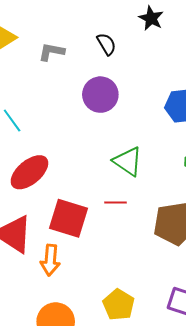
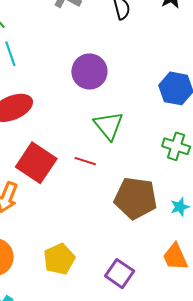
purple circle: (100, 95) -> (89, 71), moved

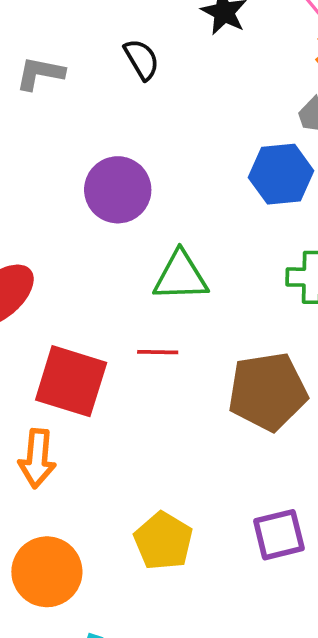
green triangle: (109, 126) -> (181, 276), turned -36
purple square: (120, 274) -> (279, 535), turned -32

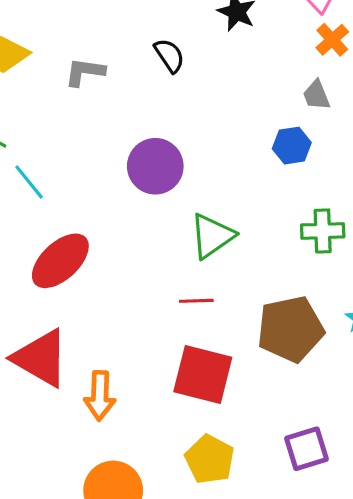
blue hexagon: (281, 174) -> (292, 146), size x0.7
green triangle: (181, 276) -> (212, 236), turned -30
red square: (71, 381) -> (203, 375), moved

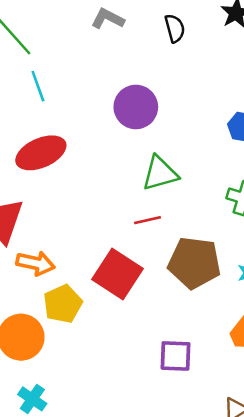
red line: (196, 301) -> (147, 220), moved, turned -30
orange arrow: (100, 396) -> (36, 263), turned -99
yellow pentagon: (210, 459) -> (63, 304), moved

